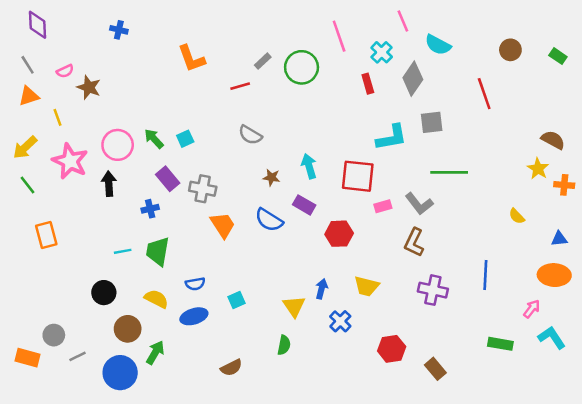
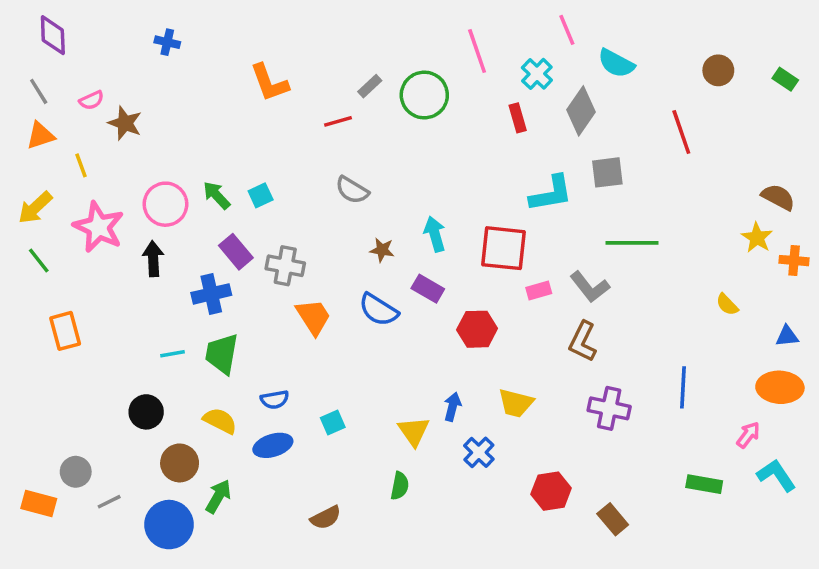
blue cross: (150, 209) -> (211, 294), size x1.5

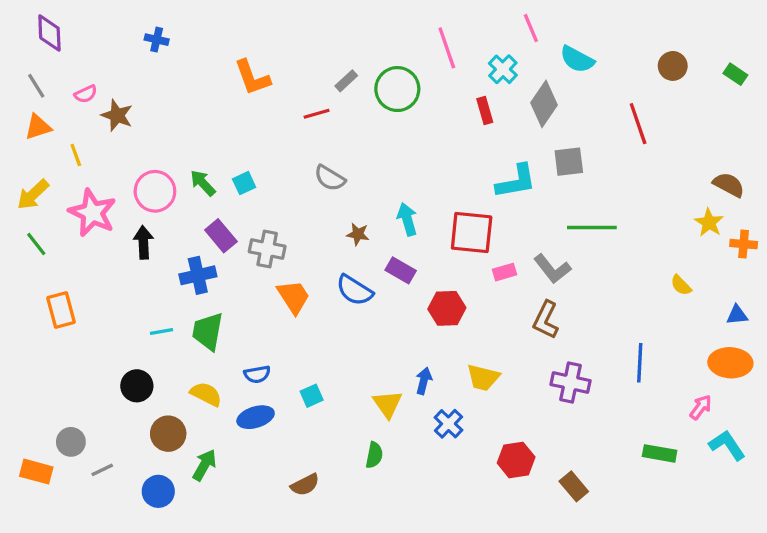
blue circle: (169, 525) -> (158, 491), size x0.7

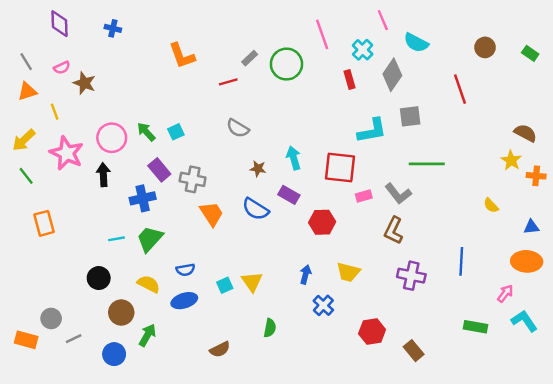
purple diamond: (49, 33) -> (59, 24), moved
green trapezoid: (208, 331) -> (150, 239), turned 32
yellow triangle: (387, 404) -> (252, 282), moved

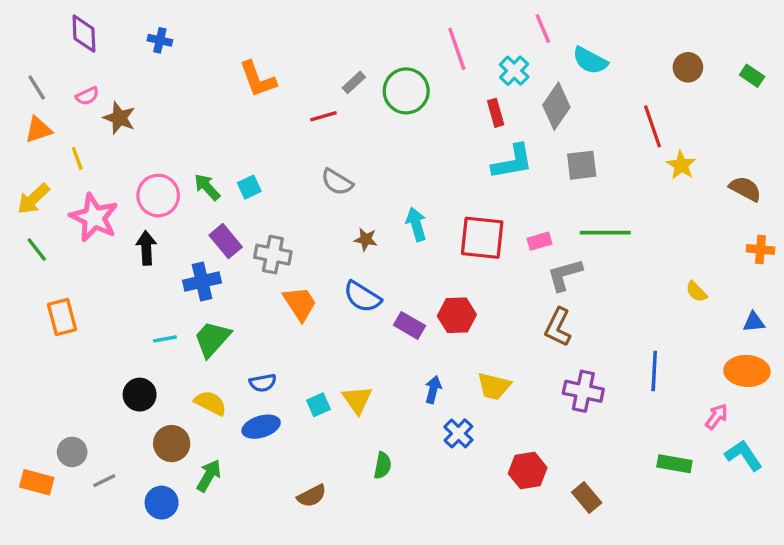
cyan L-shape: (372, 131) -> (512, 162), moved
yellow star: (511, 160) -> (681, 165), moved
gray L-shape: (398, 194) -> (565, 275), turned 112
purple rectangle: (289, 195) -> (410, 325), moved
pink rectangle: (364, 196) -> (539, 241), moved

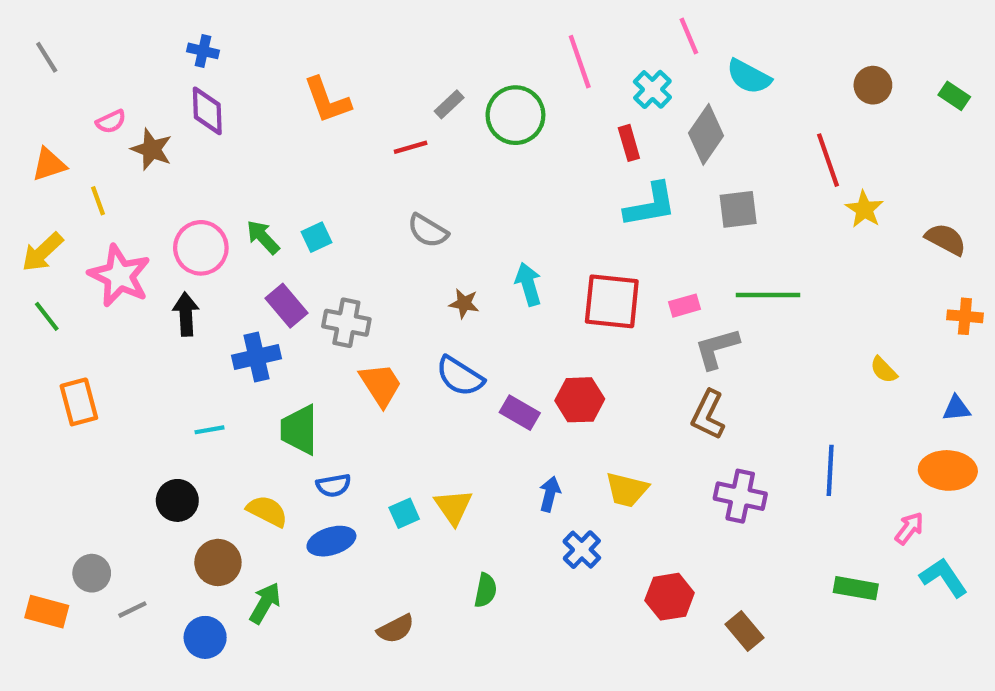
purple diamond: (84, 34) -> (207, 111), moved
gray line: (37, 88) -> (47, 57), moved
green trapezoid: (212, 339) -> (299, 430), moved, turned -42

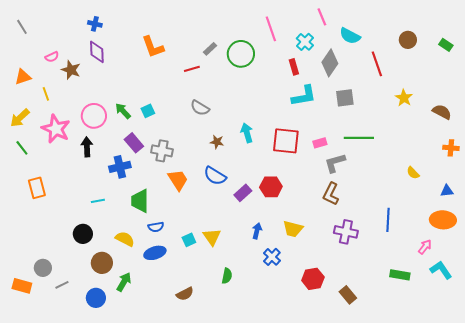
red line: (828, 160) -> (377, 64), moved
purple rectangle: (520, 413) -> (243, 193), turned -72

